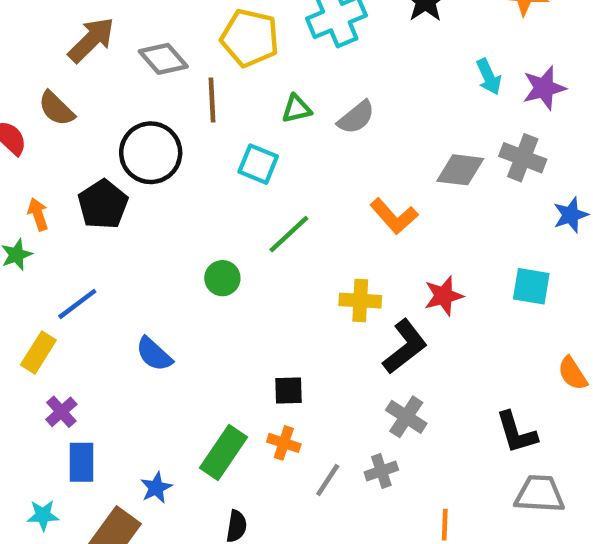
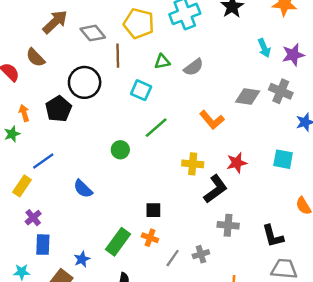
gray cross: (406, 417) -> (228, 225), moved, turned -30

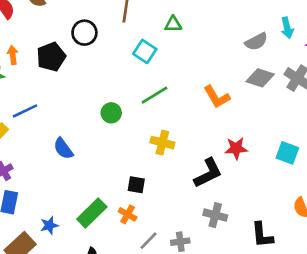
gray semicircle: (194, 67) -> (256, 42), moved
black circle: (85, 82) -> (84, 33), size x0.7
yellow cross: (193, 164) -> (162, 143), moved

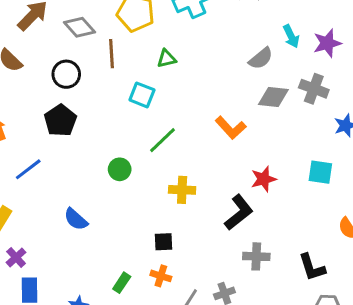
black circle: (84, 33) -> (66, 74), moved
black pentagon: (51, 57) -> (60, 120), moved
blue line: (25, 111) -> (28, 169), moved
green rectangle: (92, 213) -> (122, 283), size x0.6

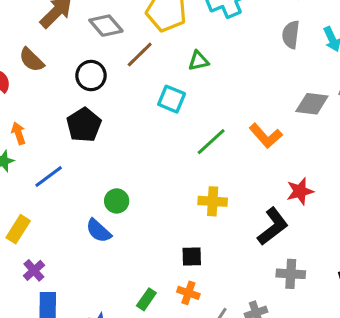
brown line: (111, 54) -> (140, 54), turned 48
gray semicircle: (261, 58) -> (291, 35), moved, turned 135
green line: (163, 140) -> (211, 142), moved
green circle: (120, 169) -> (117, 201), moved

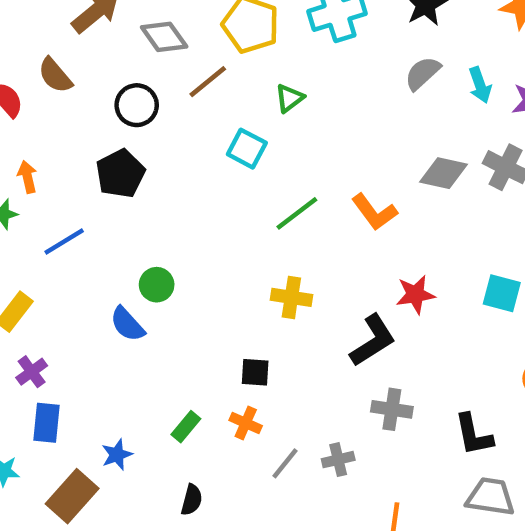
gray semicircle: (291, 35) -> (423, 73), turned 36
green triangle: (198, 61) -> (289, 98), turned -30

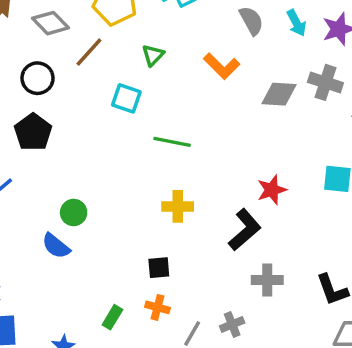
gray semicircle: (423, 73) -> (251, 21), turned 112
orange L-shape: (374, 212) -> (222, 66), moved
green line: (297, 213) -> (172, 142), turned 57

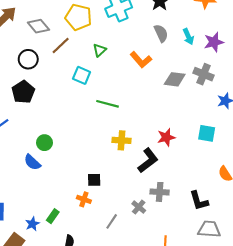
yellow cross: (178, 206) -> (122, 140), moved
orange cross: (157, 307) -> (84, 199), moved
green rectangle: (112, 317) -> (53, 216), moved
gray cross: (232, 324) -> (139, 207), moved, turned -32

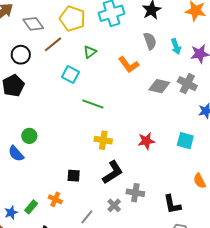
black L-shape: (148, 160) -> (113, 172), moved
orange cross: (84, 199) -> (55, 199), moved

